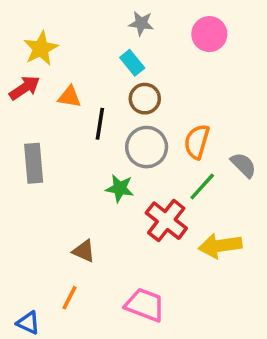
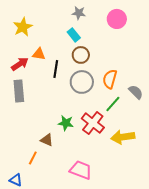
red arrow: (25, 88) -> (20, 64), moved
green star: (120, 188) -> (66, 123), moved
orange line: (69, 298) -> (33, 158), moved

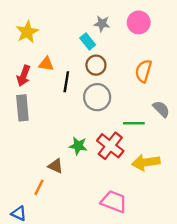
gray star: (79, 13) -> (102, 24), moved
red arrow: (20, 64) -> (24, 76), turned 144
orange semicircle: (110, 79) -> (143, 71), moved
green line: (113, 104) -> (134, 123), turned 48
pink trapezoid: (81, 170) -> (114, 202), moved

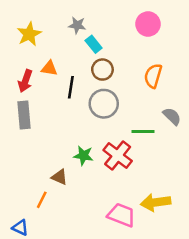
gray star: (102, 24) -> (77, 25), moved
yellow arrow: (146, 162) -> (156, 202), moved

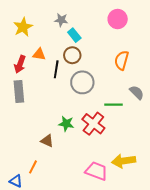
brown circle: (102, 70) -> (72, 55), moved
orange line: (42, 200) -> (33, 167), moved

